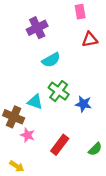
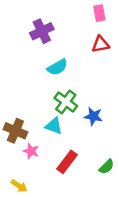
pink rectangle: (80, 12) -> (99, 13), moved
cyan triangle: (35, 102) -> (54, 126), moved

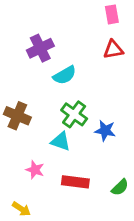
purple cross: (42, 31) -> (40, 48), moved
brown cross: (15, 131) -> (17, 116), moved
red rectangle: (67, 162) -> (75, 182), turned 60

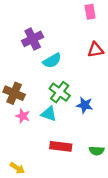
red triangle: (113, 50) -> (95, 50), moved
pink star: (35, 170) -> (23, 116), moved
green semicircle: (120, 187) -> (97, 151), turned 48

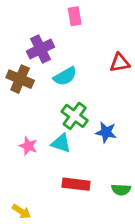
pink rectangle: (90, 12) -> (75, 16), moved
brown cross: (14, 93) -> (20, 79), moved

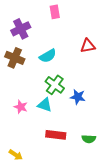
purple cross: (41, 49) -> (21, 29), moved

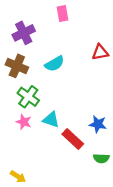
green cross: (55, 85) -> (28, 97), moved
blue star: (78, 97) -> (98, 124), moved
red rectangle: (56, 135) -> (73, 139), moved, turned 36

